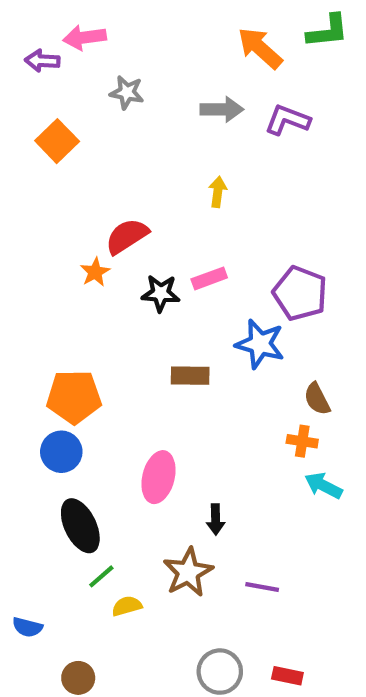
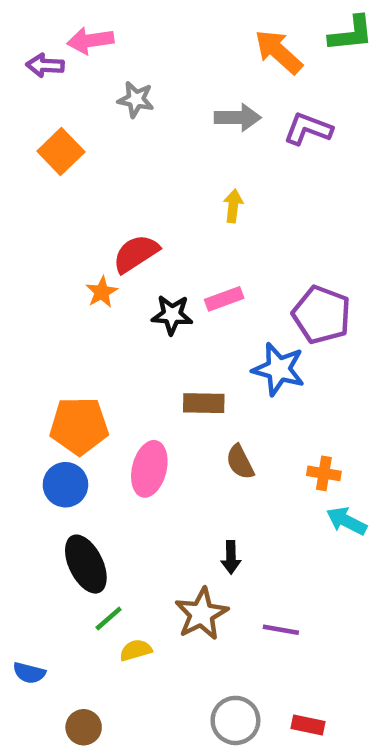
brown semicircle: (317, 399) -> (240, 462), moved
pink ellipse: (159, 477) -> (149, 469), moved

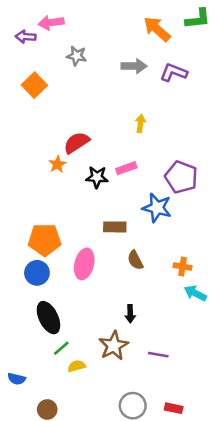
yellow arrow: (233, 206) -> (140, 123), moved

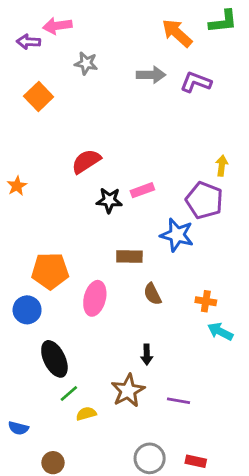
yellow arrow: (140, 123) -> (222, 166), moved
orange star: (57, 164) -> (17, 186), moved
blue circle: (37, 273) -> (27, 310), moved

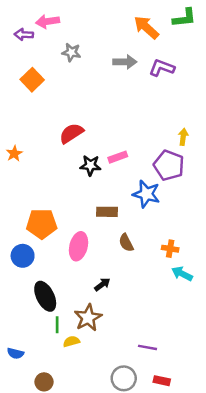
black arrow: (147, 355) -> (102, 284), moved, turned -126
brown star: (128, 391) -> (88, 318), moved
green line: (69, 393) -> (57, 325), turned -49
purple line: (178, 401) -> (148, 347), moved

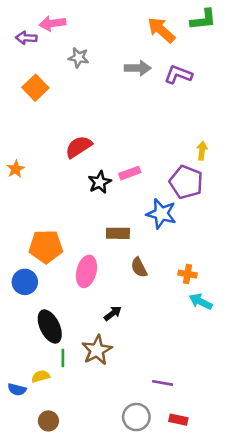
black star: (90, 165) -> (100, 182), turned -30
yellow semicircle: (71, 341) -> (41, 376), moved

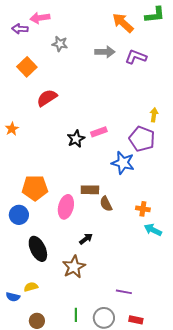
red semicircle: (79, 147) -> (47, 98), moved
brown rectangle: (118, 233) -> (90, 190), moved
green line: (63, 358) -> (76, 315), moved

